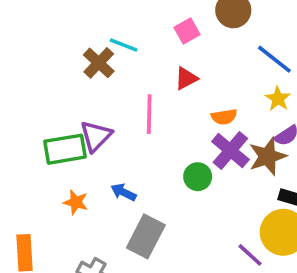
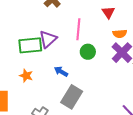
red triangle: (186, 78) -> (108, 12), moved, turned -40
green circle: (198, 177) -> (88, 52), moved
orange star: (76, 202) -> (26, 76), moved

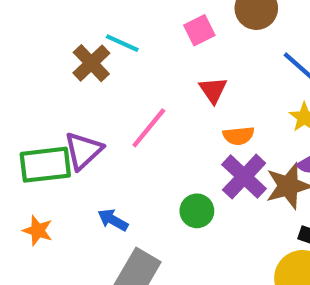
pink line: (78, 29) -> (149, 128), turned 35
green circle: (88, 52) -> (197, 211), moved

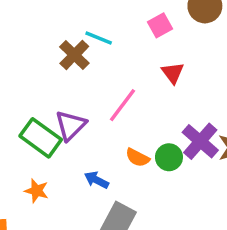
orange semicircle: (239, 136) -> (138, 158), moved, turned 35
green rectangle: (45, 165) -> (41, 138), turned 45
green circle: (197, 211) -> (169, 157), moved

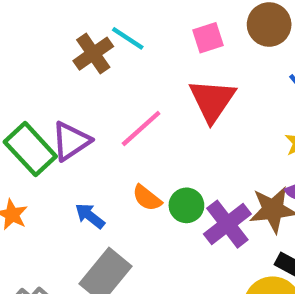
red triangle: (173, 73) -> (212, 100), size x1.6
purple cross: (200, 141) -> (227, 224), moved

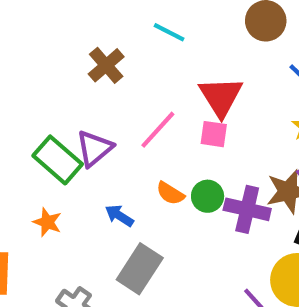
cyan line: (128, 38) -> (169, 32), moved
pink square: (208, 38) -> (214, 134), moved, turned 32
purple cross: (227, 224) -> (247, 209), turned -33

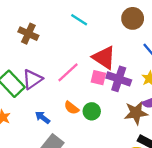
brown cross: (106, 65) -> (28, 34), moved, turned -30
red triangle: (221, 97) -> (104, 58), turned -30
purple cross: (247, 209) -> (119, 79), moved

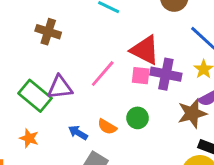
purple triangle: (32, 79) -> (60, 87), turned 35
orange semicircle: (71, 108) -> (107, 127), moved

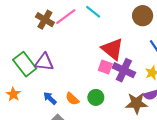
pink line: (103, 74) -> (66, 17), moved

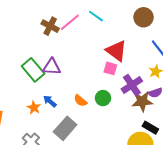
purple cross: (124, 70) -> (132, 85), moved, turned 35
orange star: (13, 94) -> (34, 108), moved
blue arrow: (50, 98) -> (50, 101), moved

